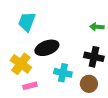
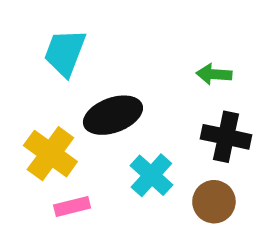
green arrow: (97, 27) -> (214, 74), moved
cyan cross: (63, 73) -> (151, 175), turned 30

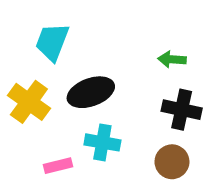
yellow cross: (50, 154) -> (29, 102), moved
cyan cross: (151, 175) -> (102, 142), moved, turned -32

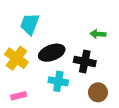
black cross: (182, 110) -> (85, 62), moved
pink rectangle: (58, 166) -> (19, 96), moved

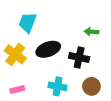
cyan cross: (58, 81) -> (57, 86), moved

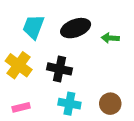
black ellipse: (48, 49) -> (76, 28), moved
black cross: (79, 58) -> (59, 69), moved

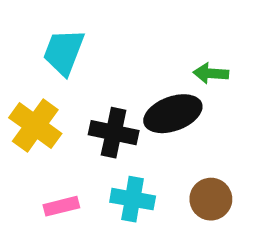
black ellipse: (76, 28) -> (173, 114), moved
pink rectangle: (21, 107) -> (61, 206), moved

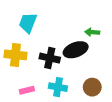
yellow cross: (35, 126) -> (15, 55), turned -30

